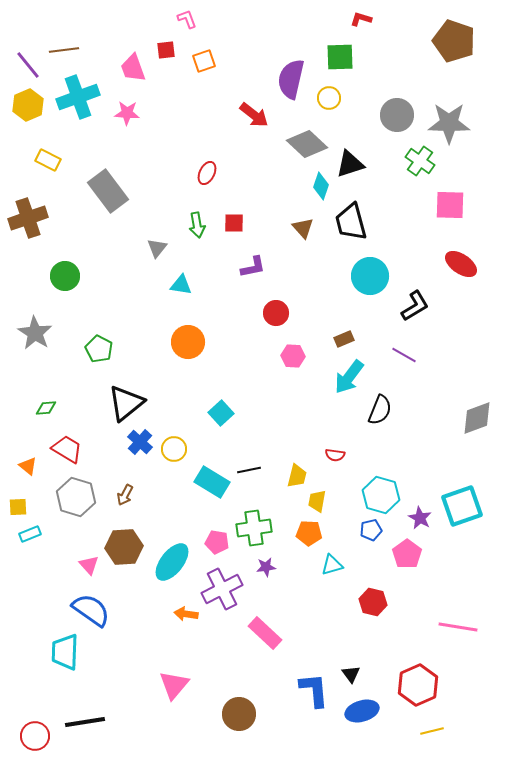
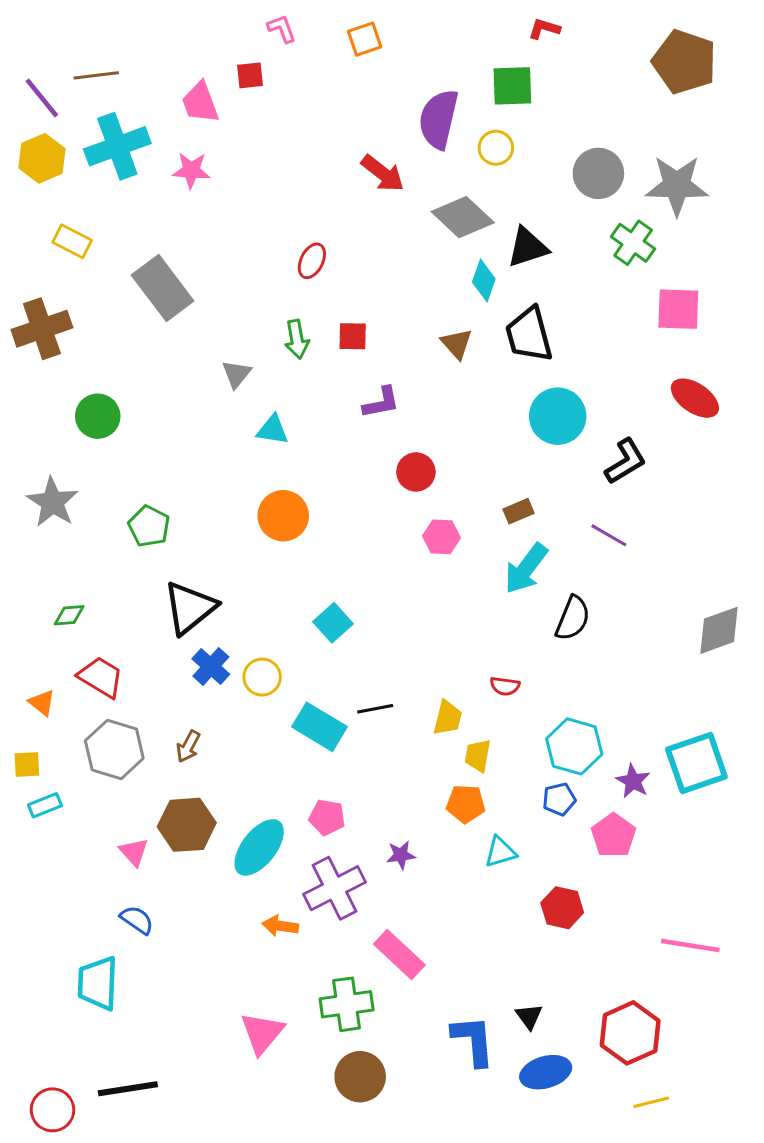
orange square: (204, 61) -> (365, 39), moved
green cross: (254, 528) -> (347, 1004), moved
blue semicircle: (91, 610) -> (137, 920), size x0.6

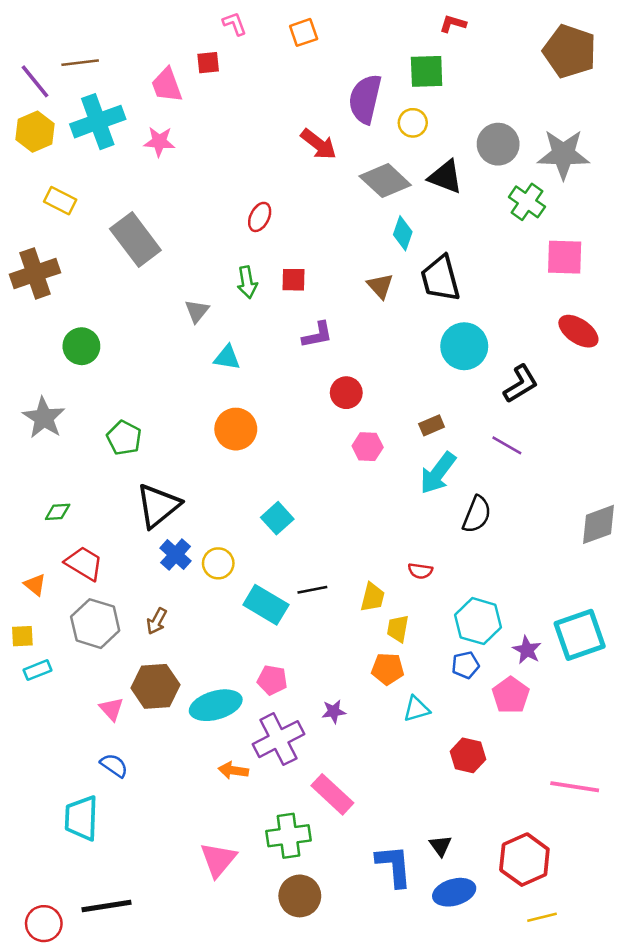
black triangle: (528, 247) -> (445, 177), moved, turned 39
cyan ellipse: (259, 847) -> (216, 705), turned 36

